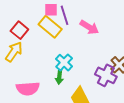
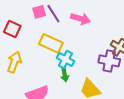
yellow rectangle: (50, 27) -> (51, 43), moved
red square: (19, 30) -> (12, 29), moved

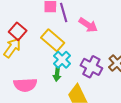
red square: (12, 29) -> (18, 31), moved
purple cross: (109, 61) -> (91, 67), moved

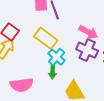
pink arrow: (88, 25) -> (88, 32), moved
purple cross: (91, 67) -> (87, 50), moved

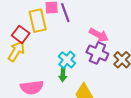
yellow rectangle: (46, 38) -> (38, 21), moved, turned 40

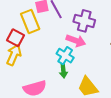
pink arrow: (99, 35) -> (76, 41), moved
purple cross: (97, 53) -> (84, 21), moved

